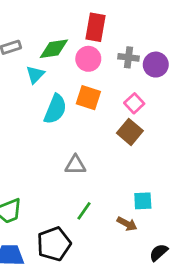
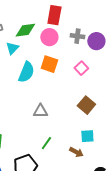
brown square: (130, 132) -> (86, 105), moved

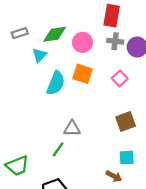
red rectangle: (54, 15) -> (112, 16), moved
brown square: (86, 105) -> (126, 121), turned 30
green line: (46, 143) -> (58, 149), moved

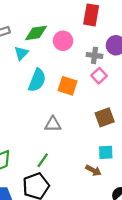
gray cross: (115, 41) -> (95, 55), moved
orange square: (83, 74) -> (67, 86), moved
green line: (58, 149) -> (43, 160), moved

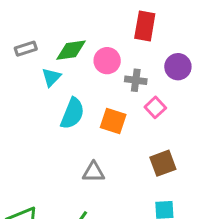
gray cross: (95, 55) -> (136, 80), moved

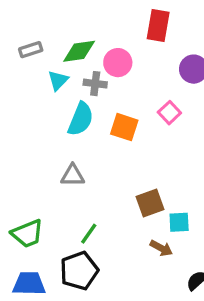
gray cross: (136, 80) -> (95, 84), moved
brown square: (163, 163) -> (150, 203), moved
gray triangle: (94, 172) -> (73, 176), moved

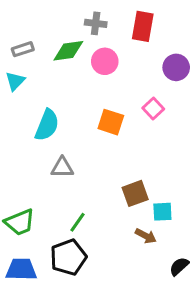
cyan triangle: (58, 80) -> (15, 81), moved
gray cross: (95, 84) -> (96, 23), moved
cyan semicircle: (81, 119) -> (47, 125), moved

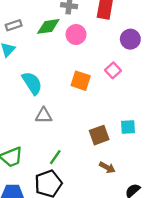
cyan semicircle: (47, 125) -> (32, 83), turned -55
cyan square: (162, 212) -> (128, 127), moved

